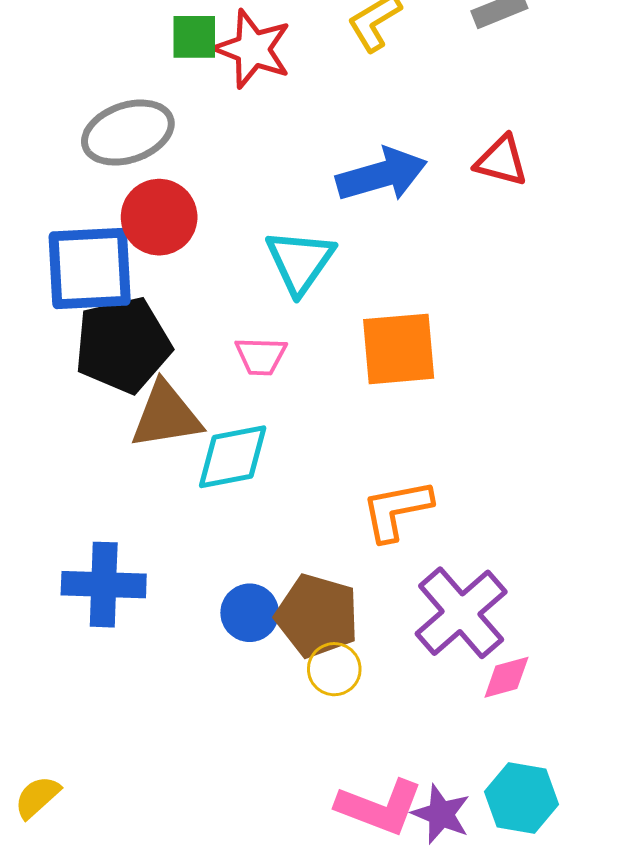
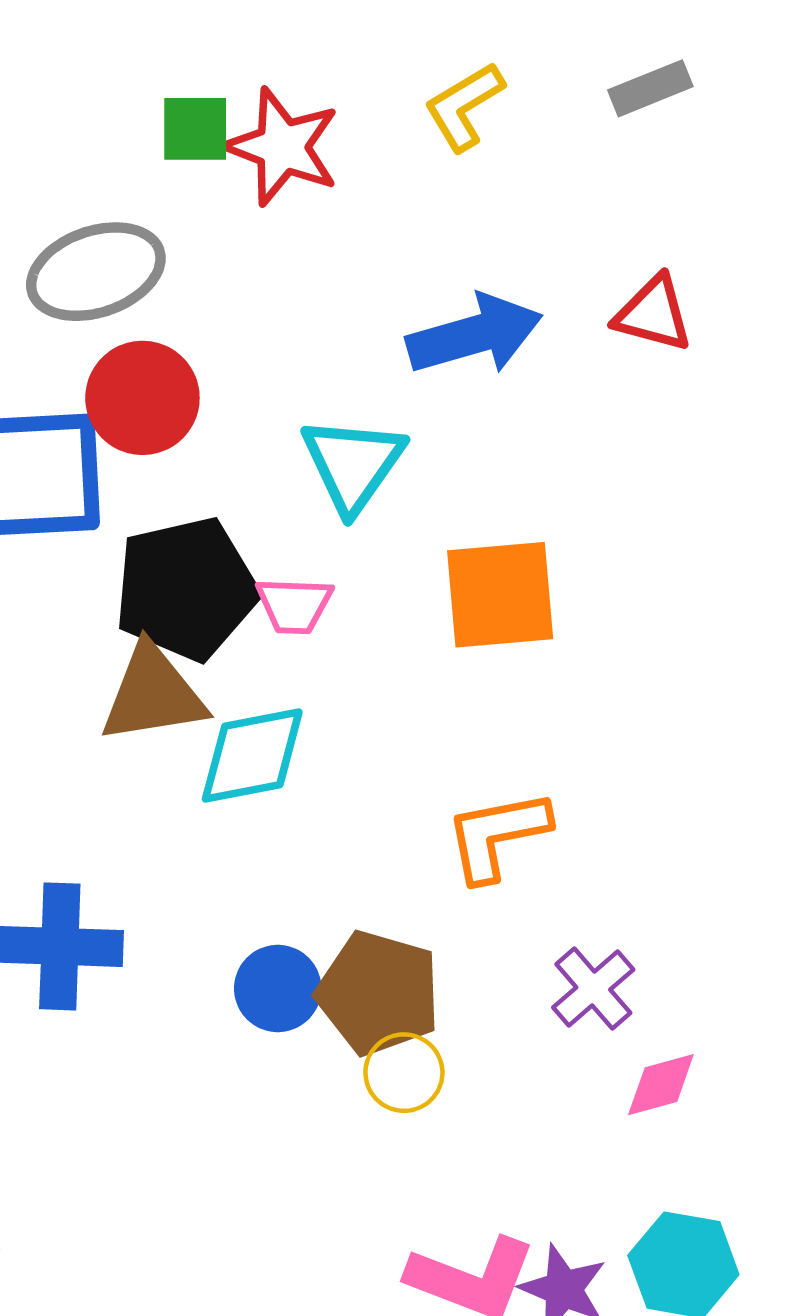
black pentagon: (123, 345) -> (186, 589), moved
purple cross: (461, 613) -> (593, 988), size x0.6

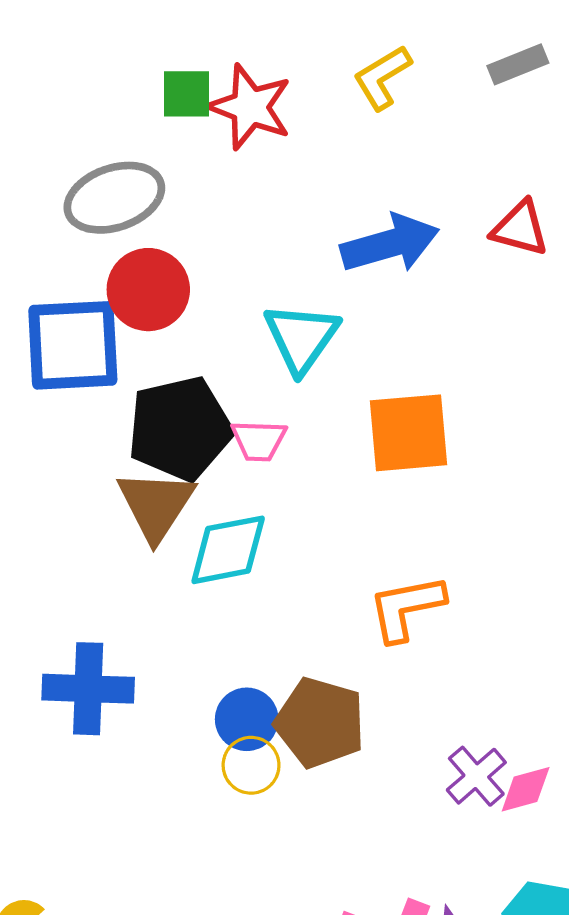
brown triangle: (153, 694) -> (156, 505), turned -48
purple cross: (593, 988) -> (476, 776), moved
yellow circle: (404, 1073) -> (251, 765), moved

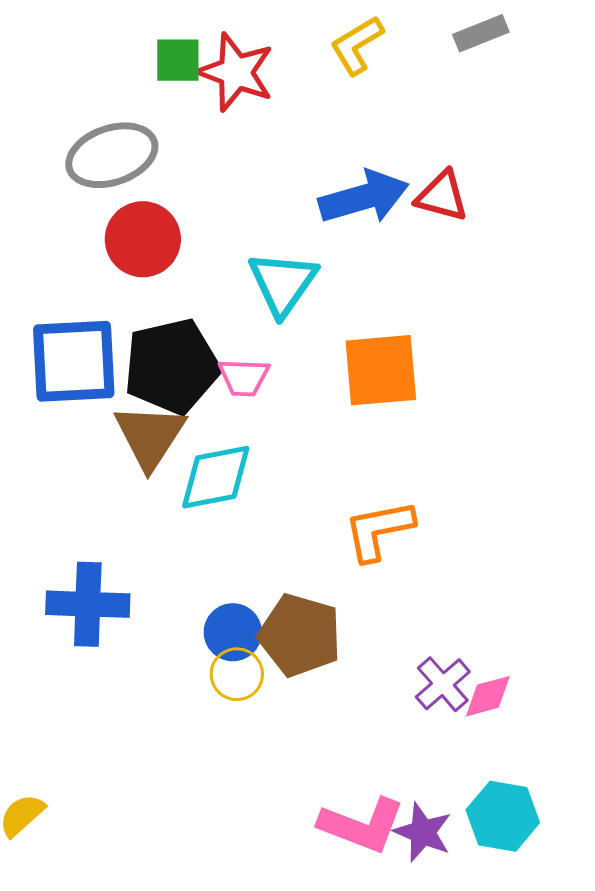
red triangle: (520, 228) -> (442, 196), moved
blue square: (73, 345) -> (74, 361), moved

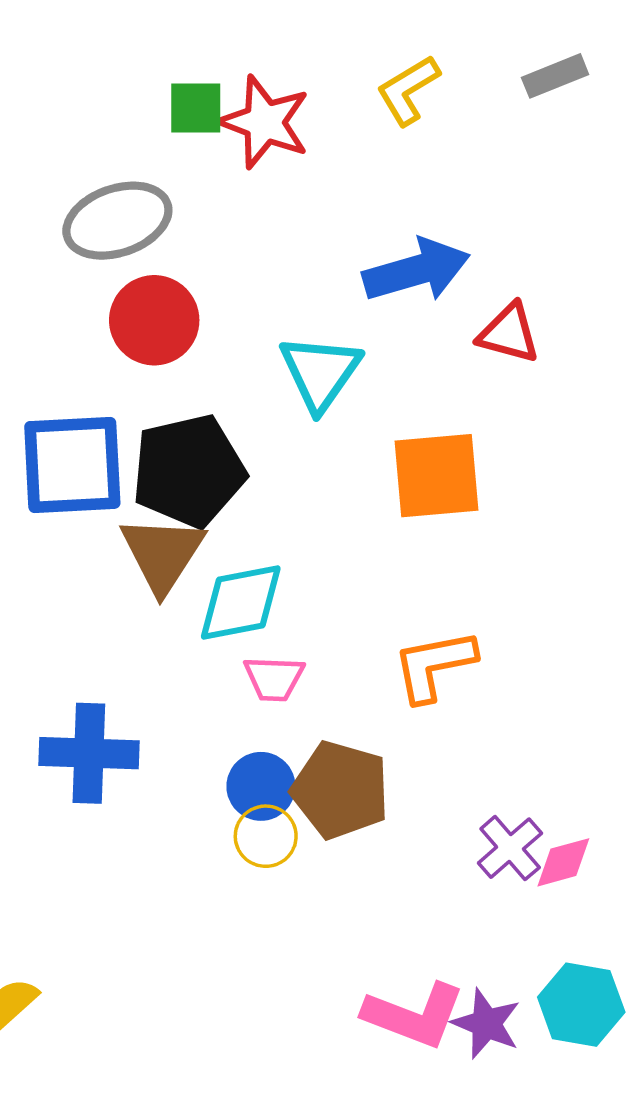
red triangle: (442, 196) -> (509, 333), moved
pink trapezoid: (244, 377) -> (274, 678), moved

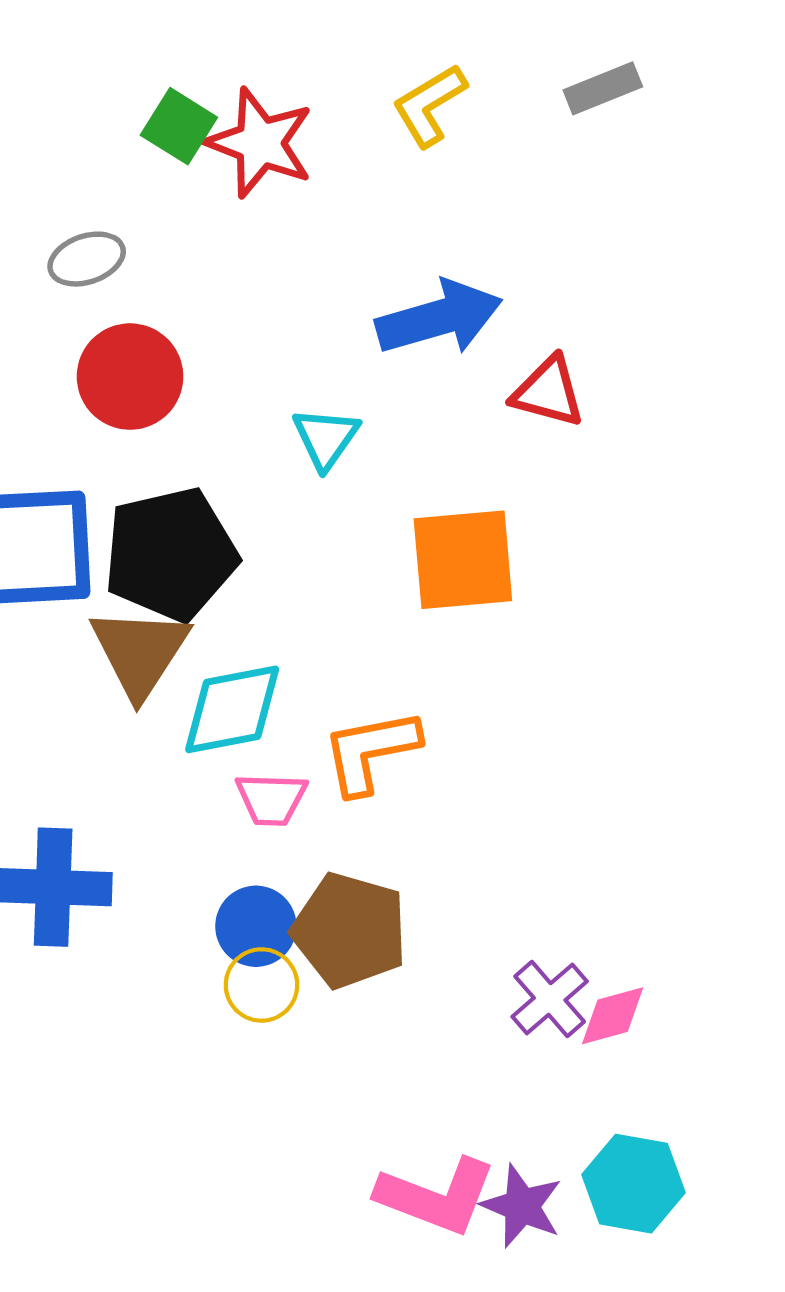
green square: (196, 108) -> (179, 126), turned 32
gray ellipse: (117, 221) -> (87, 259), size x0.6
cyan triangle: (320, 372) -> (326, 438), size x0.7
orange L-shape: (434, 665) -> (371, 751), moved

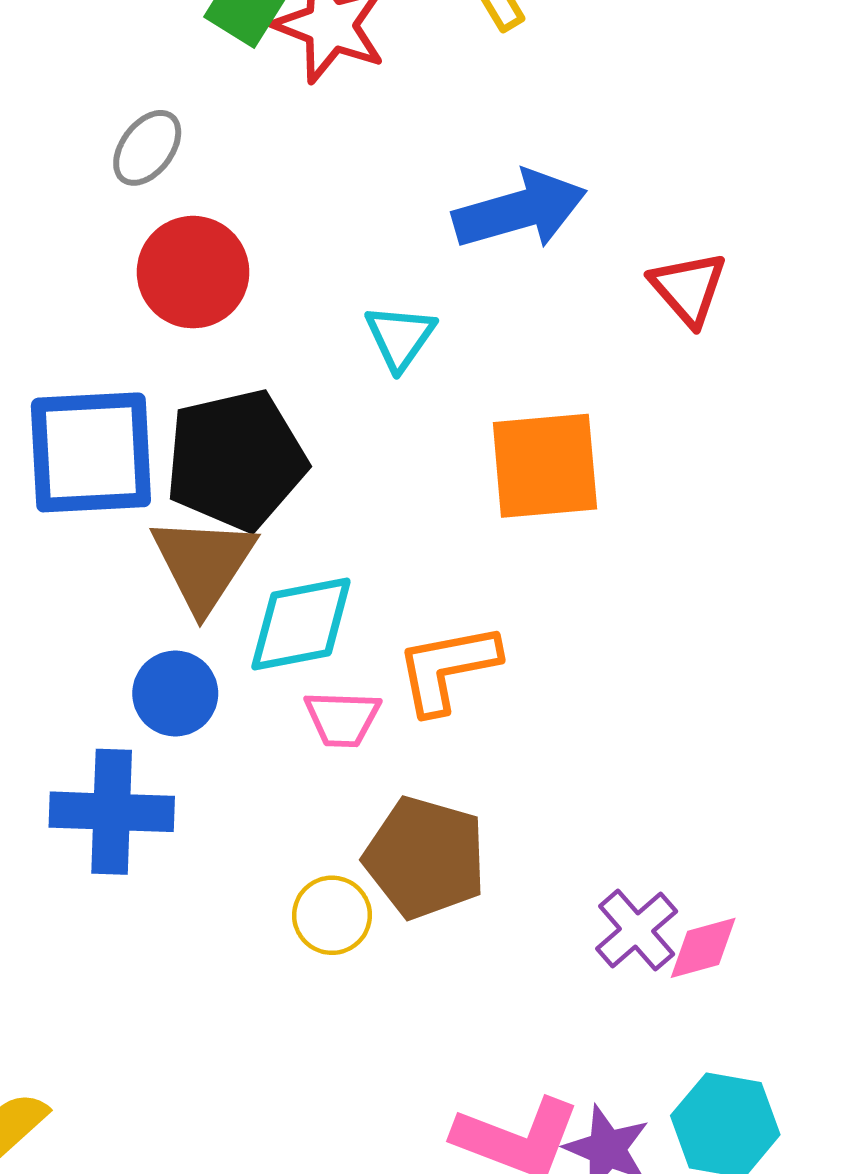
gray ellipse: (87, 259) -> (147, 148), turned -34
red triangle: (548, 392) -> (688, 288), moved, turned 34
blue circle: (256, 926) -> (175, 693), moved

